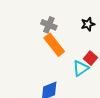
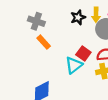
orange rectangle: (54, 45) -> (44, 42), size x0.6

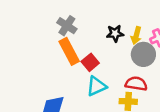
orange rectangle: (44, 42) -> (69, 51), size x1.5
red square: (83, 54) -> (90, 62), moved

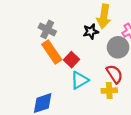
yellow arrow: (136, 36) -> (104, 16), moved, size x1.5
red semicircle: (136, 84) -> (114, 74), turned 54

